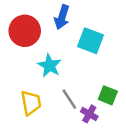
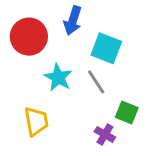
gray line: (69, 99) -> (96, 82), moved

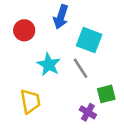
red circle: (29, 37) -> (24, 30), size x0.7
green square: (127, 113) -> (106, 94), turned -36

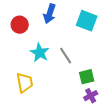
cyan square: (89, 40) -> (87, 21), moved
purple cross: (88, 112) -> (91, 96), moved, turned 32

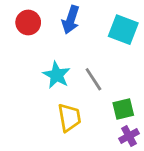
red circle: (20, 25) -> (28, 23), moved
yellow trapezoid: (25, 83) -> (69, 118), moved

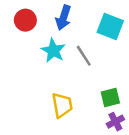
cyan star: (57, 75) -> (53, 51), moved
gray line: (93, 79) -> (84, 56), moved

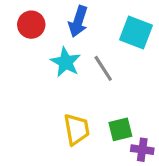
green square: (110, 97) -> (120, 129), moved
purple cross: (115, 122) -> (142, 150), turned 36

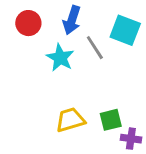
gray line: (103, 68) -> (95, 48), moved
yellow trapezoid: (77, 129) -> (70, 120), turned -96

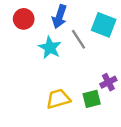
purple cross: (131, 139) -> (108, 82), moved, turned -35

